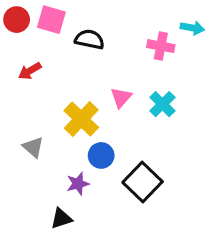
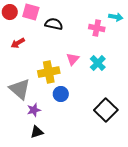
yellow cross: (81, 119) -> (49, 72), turned 35
gray triangle: (33, 147) -> (20, 89), size x1.6
black square: (143, 182) -> (106, 110), moved
purple star: (78, 184) -> (34, 110), moved

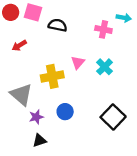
blue circle: (61, 94) -> (65, 112), moved

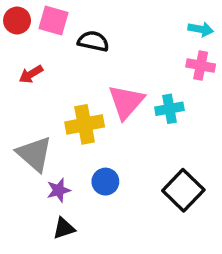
pink cross: (103, 29) -> (201, 66), moved
pink triangle: (78, 63) -> (126, 102), size x1.6
cyan cross: (105, 67) -> (169, 109), turned 35

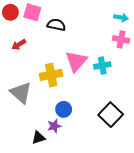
purple star: (59, 190) -> (54, 126), moved

